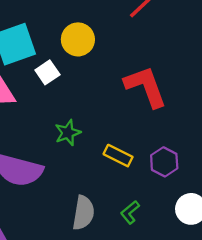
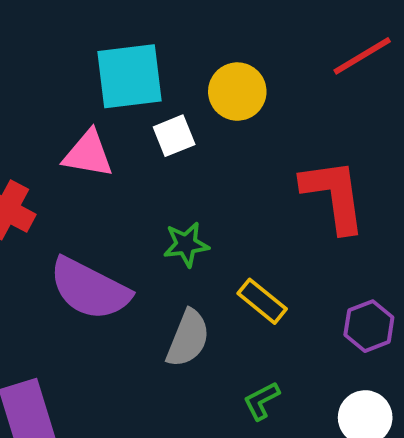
purple hexagon: (164, 162) -> (369, 326), moved
gray semicircle: (83, 213) -> (188, 338), moved

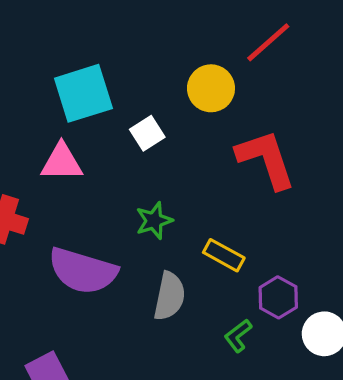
yellow circle: (237, 92) -> (211, 88), moved
white square: (174, 136) -> (147, 133), moved
purple hexagon: (369, 326) -> (278, 297), moved

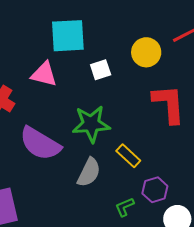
green star: (154, 221) -> (91, 124), size x1.6

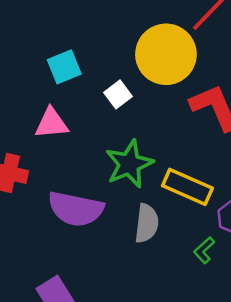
cyan square: (68, 36) -> (64, 67), size x0.7
yellow circle: (146, 52) -> (166, 54), size x1.6
yellow rectangle: (128, 156) -> (187, 187), size x1.5

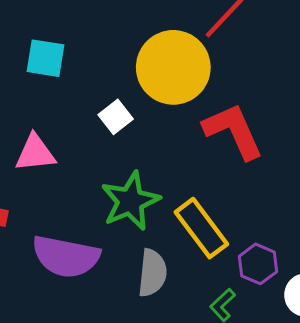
cyan square: (64, 67) -> (45, 58), moved, turned 32
yellow rectangle: (187, 187) -> (201, 228), turned 30

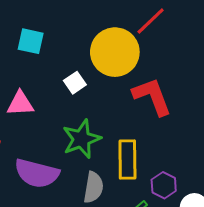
yellow rectangle: (201, 228) -> (127, 159), turned 33

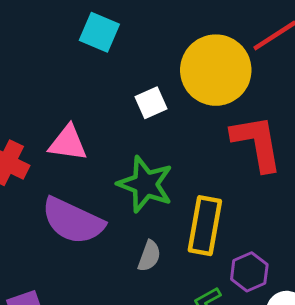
pink triangle: (20, 104) -> (68, 143), moved
green star: (81, 139) -> (145, 184), turned 30
gray semicircle: (93, 187) -> (149, 256), size x0.7

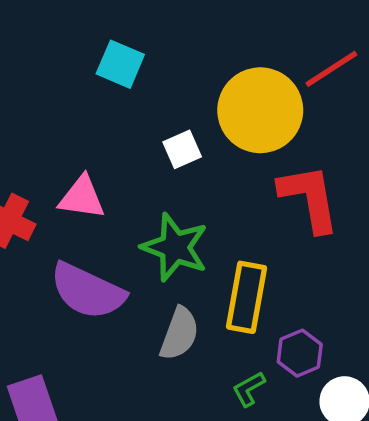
gray semicircle: (149, 256) -> (179, 334), size x1.4

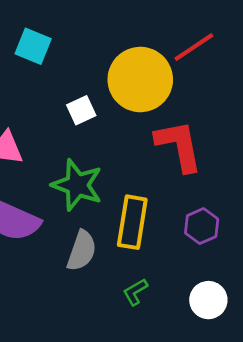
purple hexagon: (300, 353) -> (202, 226), moved

